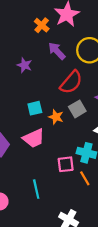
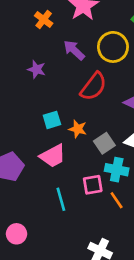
orange cross: (42, 25) -> (44, 19), moved
gray square: (77, 109) -> (104, 143), moved
cyan line: (36, 189) -> (61, 199), moved

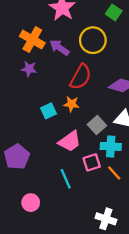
orange cross: (44, 19) -> (32, 40), moved, size x1.5
orange star: (78, 129) -> (71, 104), moved
pink trapezoid: (53, 156) -> (70, 141), moved
pink circle: (16, 234) -> (31, 203), moved

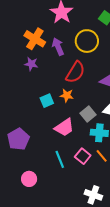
purple arrow: (59, 48) -> (58, 46), turned 30
pink square: (92, 162) -> (83, 156), moved, turned -35

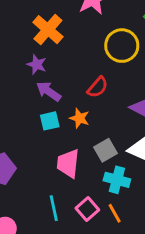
purple arrow: (58, 46) -> (49, 91), moved, turned -42
red semicircle: (75, 72) -> (98, 87), size x0.7
pink trapezoid: (64, 127) -> (68, 163), turned 120

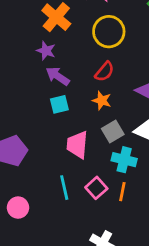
yellow circle: (122, 46) -> (109, 32), moved
orange star: (80, 118) -> (102, 101), moved
orange line: (115, 213) -> (122, 192), turned 42

